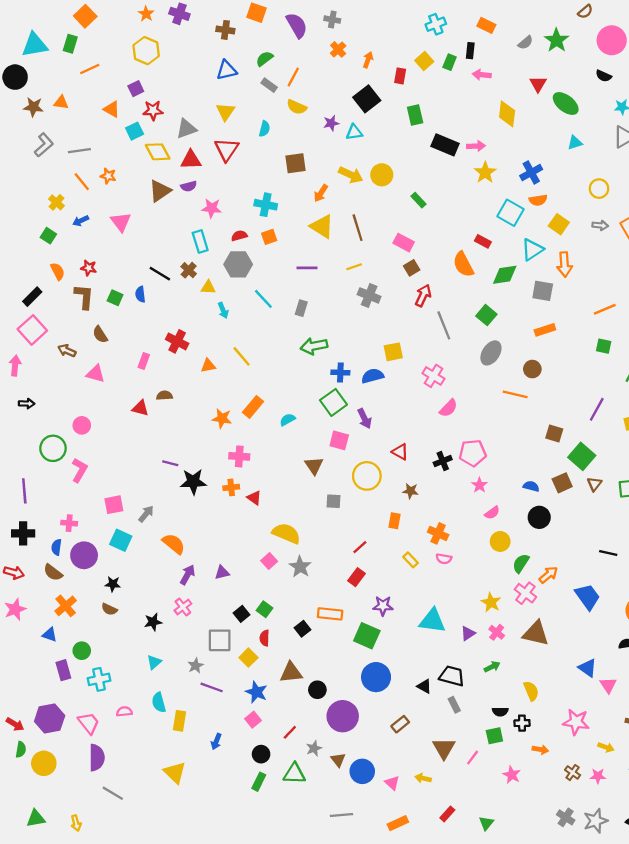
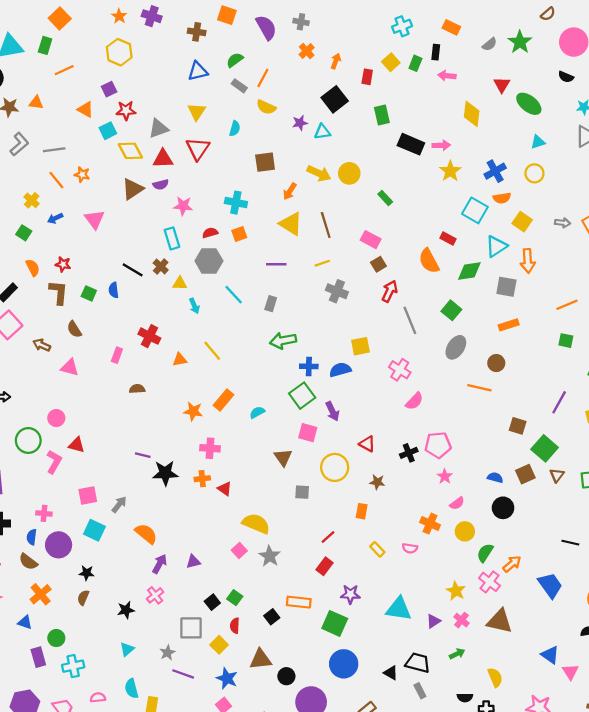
yellow circle: (599, 189) -> (534, 173), moved
red triangle: (140, 408) -> (77, 445), moved
orange cross: (438, 533) -> (430, 524), moved
brown semicircle: (109, 609) -> (83, 598), turned 88

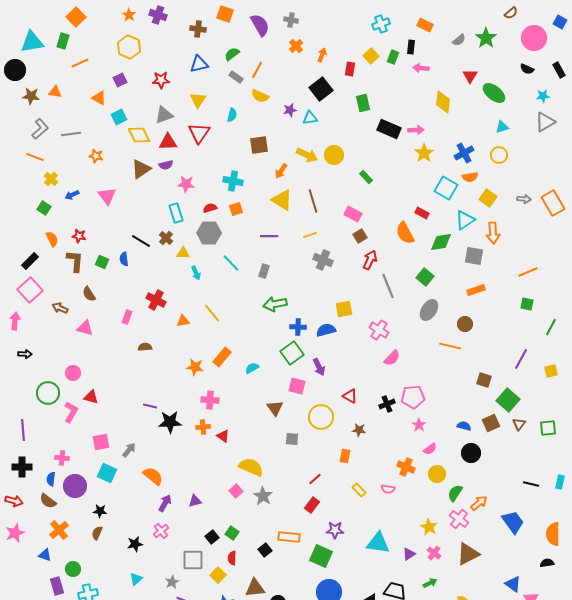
red star: (126, 110) -> (161, 80), moved
orange line: (56, 180) -> (35, 157), moved, turned -30
brown triangle: (500, 621) -> (468, 554), turned -40

